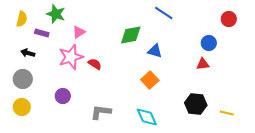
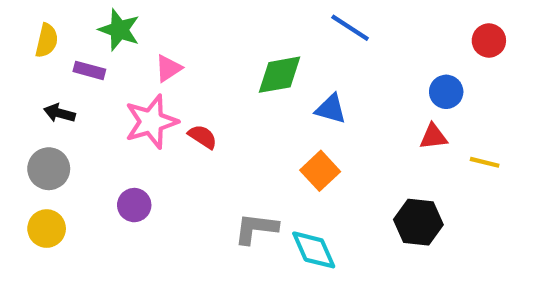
gray L-shape: (101, 112) -> (256, 229), moved
yellow line: (227, 113) -> (485, 162), moved

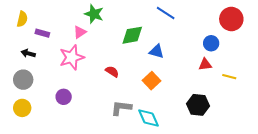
green star: (119, 30) -> (94, 14), moved
red circle: (489, 41) -> (231, 19), size x1.5
red semicircle: (203, 137) -> (112, 72), moved

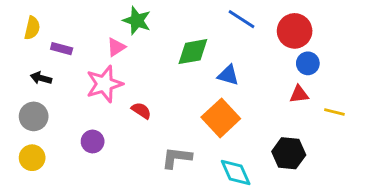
red circle: (231, 19) -> (295, 31), moved
red semicircle: (112, 72) -> (141, 111), moved
orange square: (152, 81) -> (221, 118), size x1.4
cyan diamond: (148, 118) -> (236, 172), moved

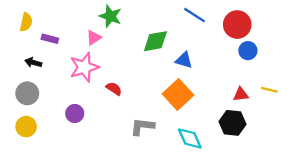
red triangle: (299, 94) -> (241, 95), moved

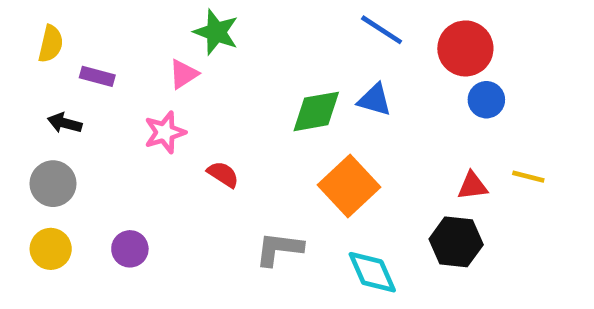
green diamond: (155, 41) -> (316, 111), moved
blue triangle: (184, 60) -> (375, 100), moved
pink star: (84, 67) -> (165, 132), size x0.7
purple circle: (75, 113) -> (130, 249), moved

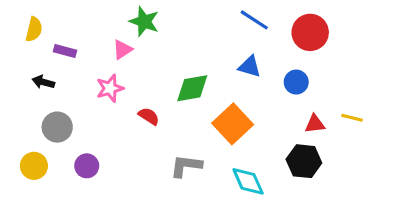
blue circle: (486, 100) -> (296, 82), moved
green diamond: (316, 111) -> (192, 88), moved
gray circle: (53, 184) -> (57, 127), moved

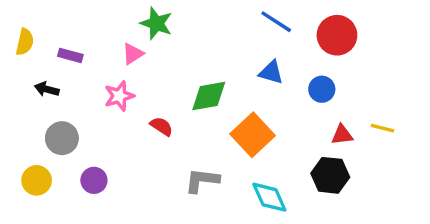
yellow semicircle: (34, 29) -> (25, 42), moved

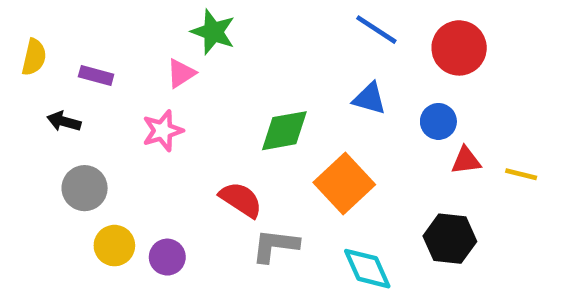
red semicircle: (161, 126) -> (241, 200), moved, size x1.4
red triangle: (342, 135) -> (466, 161), moved
yellow circle: (37, 180) -> (114, 246), moved
purple circle: (94, 180) -> (167, 257), moved

